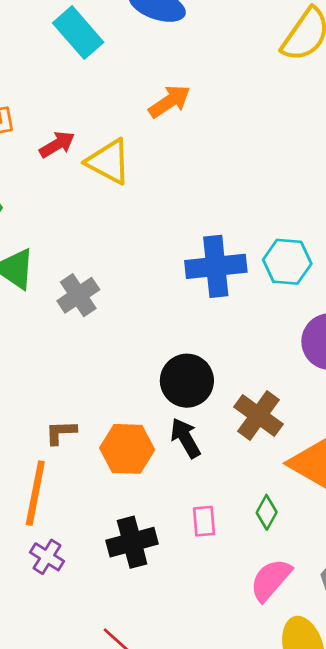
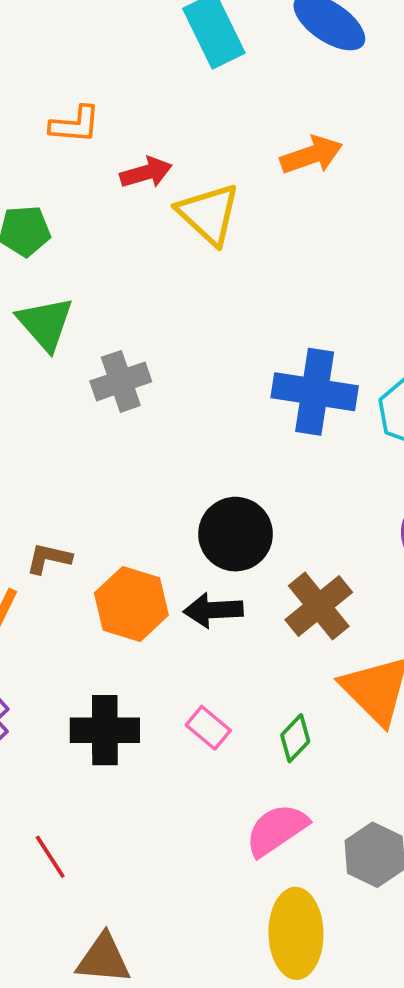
black arrow: (185, 438) -> (213, 610), turned -78
pink rectangle: (204, 521) -> (208, 728), turned -60

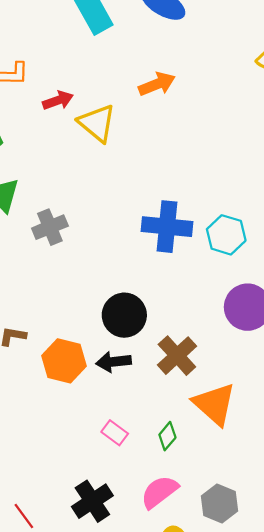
black cross: (105, 730) -> (92, 501), moved, turned -30

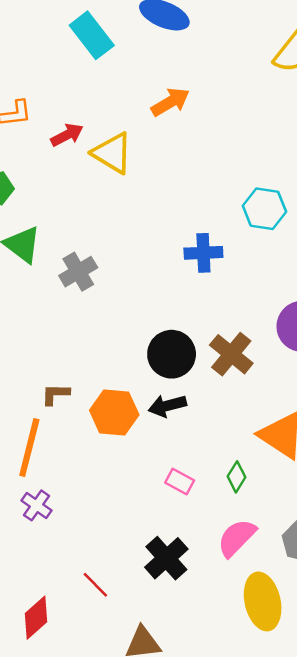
blue cross: (167, 227) -> (203, 253), size x0.7
cyan hexagon: (226, 235) -> (264, 209), moved
brown cross: (177, 356) -> (231, 354), moved

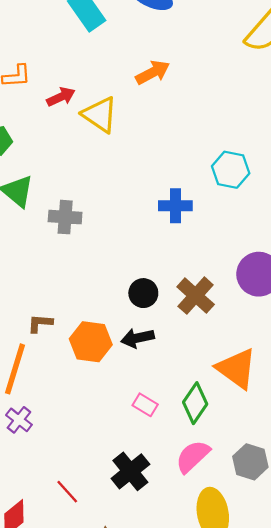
gray cross: (78, 272) -> (65, 217), turned 32
black circle: (172, 354) -> (143, 293), size x0.7
green diamond: (236, 477) -> (195, 403), size x1.5

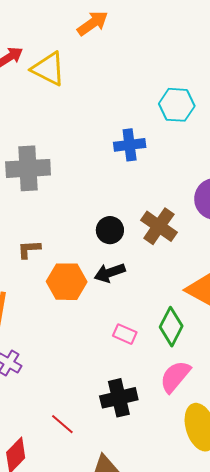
gray cross: (65, 217) -> (28, 168), size x1.4
brown L-shape: (40, 323) -> (29, 249), moved
black cross: (130, 471) -> (119, 398), turned 33

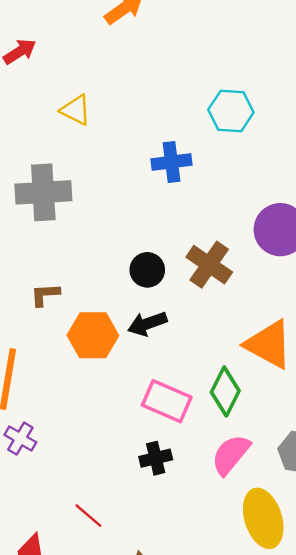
yellow triangle: (48, 69) -> (76, 110), moved, size x0.7
pink rectangle: (125, 334) -> (167, 401), size x1.6
black cross: (119, 398) -> (156, 458), moved, size x0.7

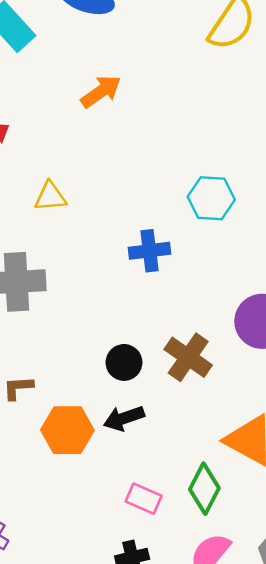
yellow triangle: (76, 110) -> (50, 197), turned -32
pink rectangle: (167, 401) -> (144, 499), size x0.7

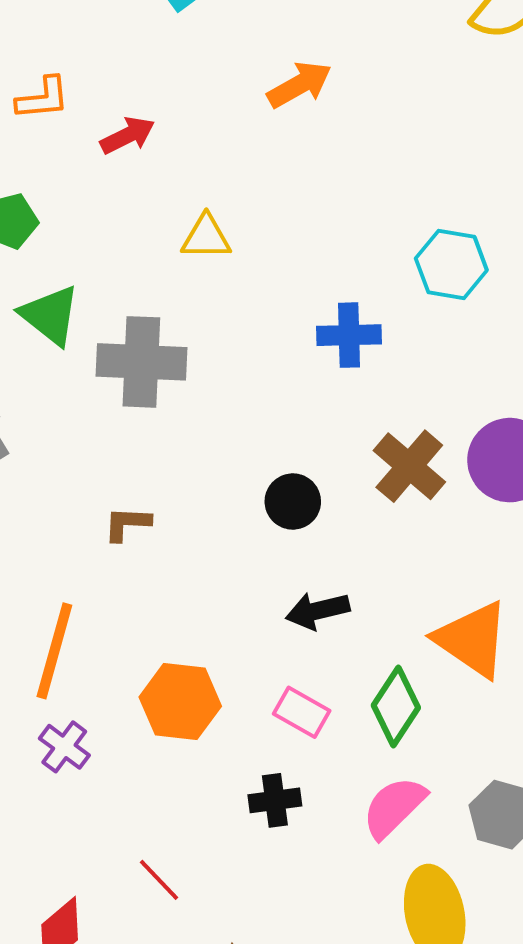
brown cross: (188, 357) -> (409, 466), moved
black arrow: (124, 418) -> (318, 611), moved
orange hexagon: (67, 430) -> (180, 702), moved

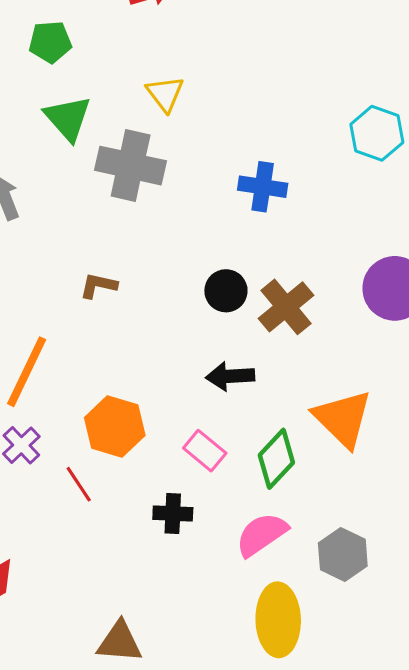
yellow triangle: (206, 237) -> (165, 94), moved, turned 42
blue cross: (349, 335) -> (263, 187), moved
brown cross: (409, 466) -> (286, 307), moved
red line: (159, 880) -> (79, 484), moved

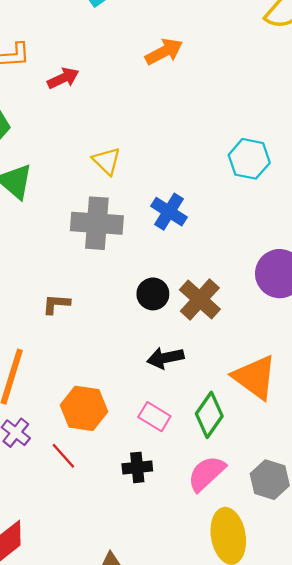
yellow triangle: (165, 94) -> (107, 161), moved
gray cross: (131, 166) -> (97, 223), moved
blue cross: (263, 187) -> (169, 212), turned 32

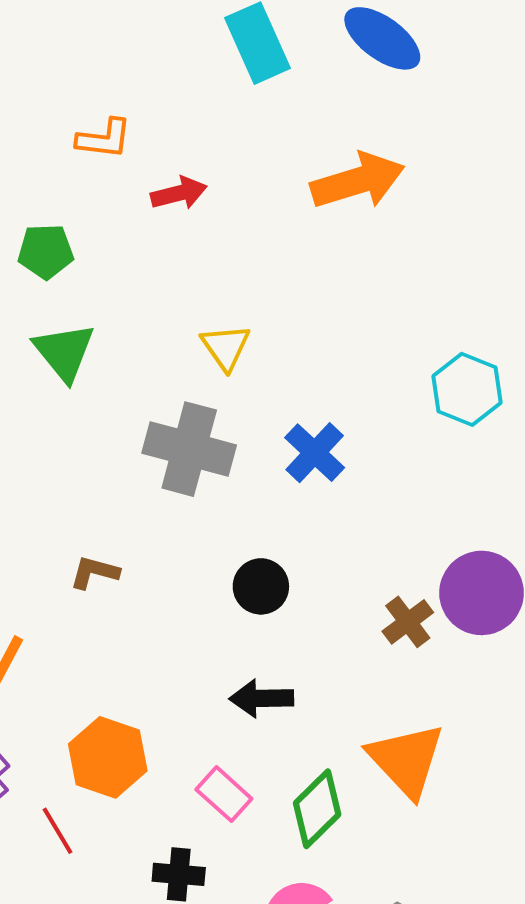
orange arrow: (164, 52) -> (358, 181), size x1.4
brown cross: (200, 299) -> (408, 622), moved, size x0.7

